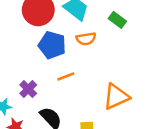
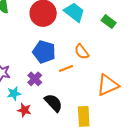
orange semicircle: (86, 39) -> (82, 52), moved, turned 63
blue pentagon: (52, 45) -> (44, 52), moved

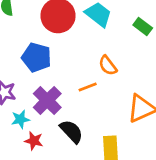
blue pentagon: (44, 52) -> (36, 57), moved
purple cross: (35, 79) -> (47, 100), size x1.5

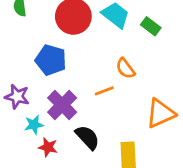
green rectangle: (143, 26) -> (151, 26), moved

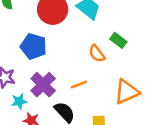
green rectangle: (151, 26) -> (118, 40), moved
orange line: (104, 91) -> (79, 85), moved

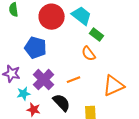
green rectangle: (118, 40) -> (97, 35), moved

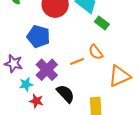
orange semicircle: (89, 54) -> (96, 52), moved
orange line: (74, 80) -> (77, 61), moved

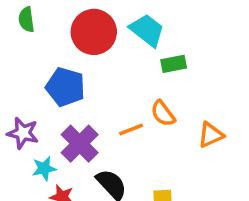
green rectangle: (102, 23) -> (174, 64), turned -48
orange triangle: (120, 76) -> (211, 135), moved, size x0.7

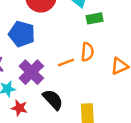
orange semicircle: (163, 114) -> (87, 52), turned -138

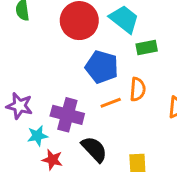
blue pentagon: (22, 34) -> (102, 67), moved
purple cross: (31, 72) -> (67, 115), turned -30

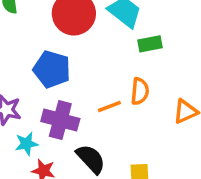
blue pentagon: (102, 67) -> (52, 69), moved

